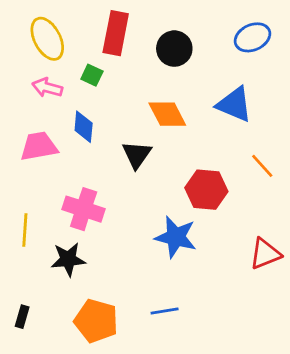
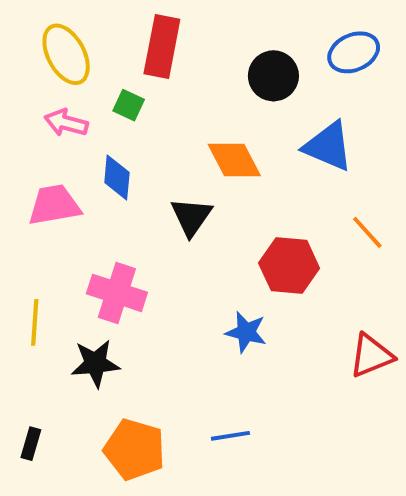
black circle: (174, 49) -> (273, 76), moved
blue star: (176, 237) -> (246, 332), size x0.7

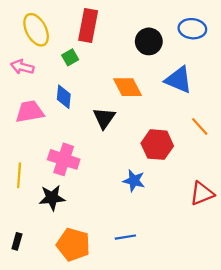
blue ellipse: (354, 52) -> (192, 29), turned 30
green square: (129, 105) -> (70, 57), turned 35
pink arrow: (66, 123) -> (22, 67), moved

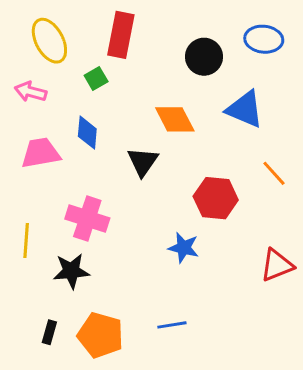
black rectangle: (17, 241) -> (49, 332), moved

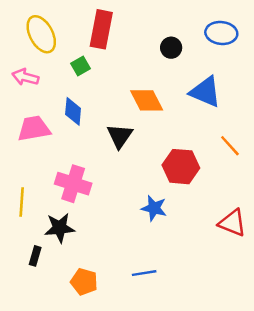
black circle: (204, 57) -> (171, 48), size x0.7
red triangle: (277, 265) -> (232, 223), turned 44
black rectangle: (49, 332) -> (35, 256), moved
orange pentagon: (100, 335) -> (84, 282), size x0.7

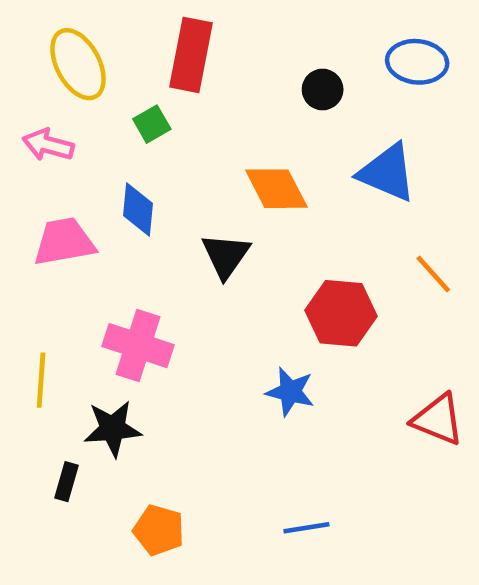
blue line: (144, 273) -> (306, 528), moved

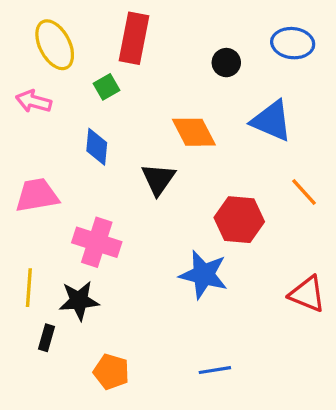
pink trapezoid: (64, 242) -> (37, 195), moved
yellow line: (41, 380) -> (29, 288), moved
blue star: (290, 392) -> (204, 275), size x1.4

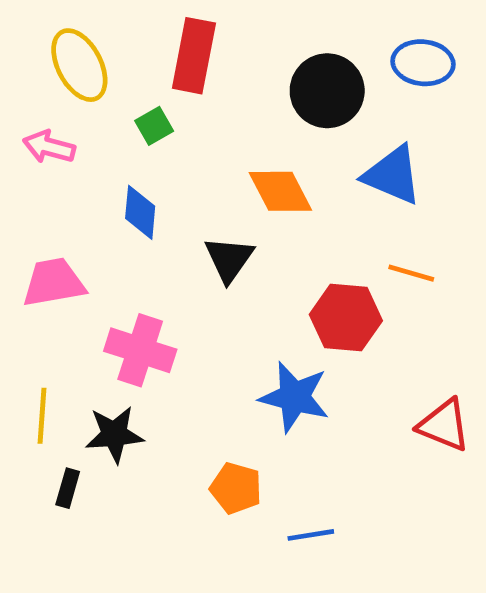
black circle: (226, 63) -> (327, 91), size x1.8
orange line: (304, 192) -> (411, 273), moved, turned -32
orange pentagon: (111, 372) -> (236, 488), moved

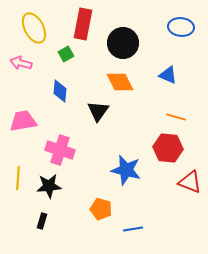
black circle: (327, 91) -> (123, 43), moved
blue triangle: (393, 175) -> (168, 75), size x0.7
red hexagon: (346, 318) -> (168, 148), moved
black rectangle: (68, 488) -> (42, 221), moved

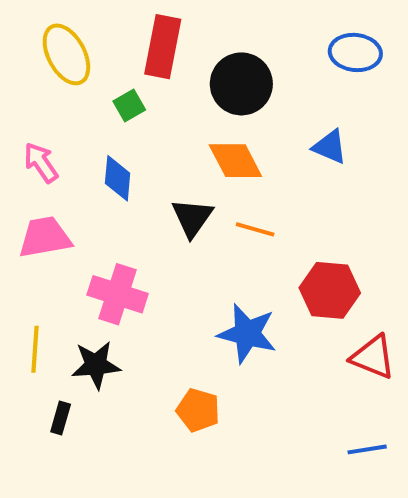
pink arrow: (21, 63) -> (41, 163), moved, turned 40
orange line: (176, 117) -> (255, 229), moved
black rectangle: (42, 221) -> (61, 418), moved
blue line: (133, 229) -> (367, 449), moved

